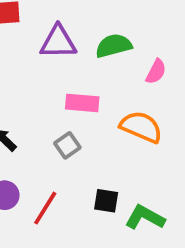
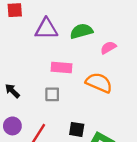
pink semicircle: (156, 72) -> (108, 48), turned -147
gray square: (67, 145) -> (52, 94), turned 35

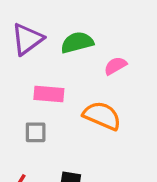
purple triangle: (46, 29) -> (27, 39), turned -35

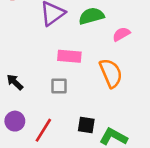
orange semicircle: (102, 116) -> (111, 73), turned 44

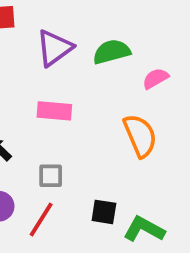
pink rectangle: (69, 56) -> (54, 111), moved
gray square: (59, 86) -> (51, 176), moved

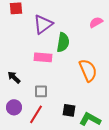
green semicircle: (112, 52) -> (63, 42), moved, turned 114
pink semicircle: (155, 78) -> (96, 22), moved

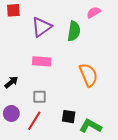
pink semicircle: (96, 22) -> (94, 12), moved
green semicircle: (63, 42) -> (74, 31), moved
black arrow: (14, 77) -> (11, 82), turned 96

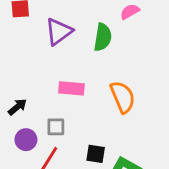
pink rectangle: (42, 61) -> (71, 88), moved
purple circle: (11, 113) -> (26, 140), moved

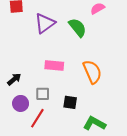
green semicircle: (103, 37) -> (78, 27), turned -48
black square: (96, 154) -> (70, 102), moved

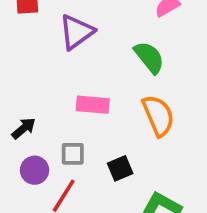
green semicircle: (78, 27) -> (149, 57), moved
black square: (70, 102) -> (120, 168), turned -32

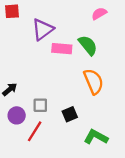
pink rectangle: (93, 105) -> (62, 49), moved

